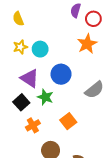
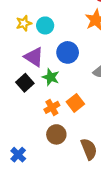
orange cross: (33, 125) -> (52, 107), moved

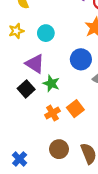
yellow star: (24, 23) -> (16, 31), moved
blue circle: (68, 52) -> (81, 59), moved
brown circle: (56, 134) -> (59, 149), moved

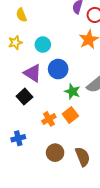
blue circle: (81, 59) -> (58, 69), moved
green star: (51, 83) -> (72, 91), moved
blue cross: (20, 159) -> (18, 138), moved, turned 32

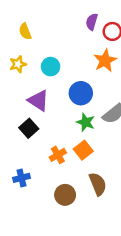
blue circle: (58, 69) -> (81, 93), moved
brown semicircle: (83, 157) -> (98, 184), moved

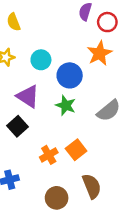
blue circle: (81, 93) -> (70, 75), moved
green star: (86, 122) -> (66, 105), moved

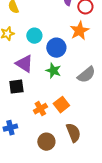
black square: (17, 126) -> (16, 87), turned 35

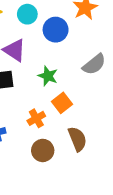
green star: (53, 71) -> (48, 76), moved
orange cross: (40, 109) -> (36, 118), moved

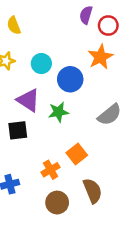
green star: (48, 76) -> (58, 112), moved, turned -30

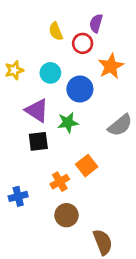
yellow semicircle: (14, 25) -> (56, 31), moved
red circle: (108, 25) -> (83, 43), moved
black square: (18, 130) -> (38, 141), moved
brown semicircle: (93, 191) -> (103, 242), moved

